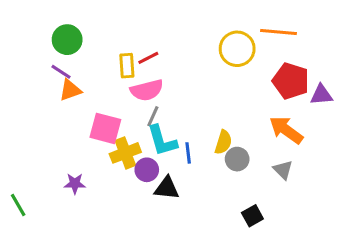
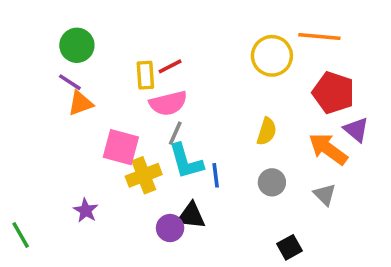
purple triangle: (321, 95) -> (356, 130), moved, turned 45
yellow semicircle: (223, 142) -> (267, 131), moved
purple circle: (147, 170) -> (170, 228), moved
purple star: (75, 184) -> (86, 210), turned 30

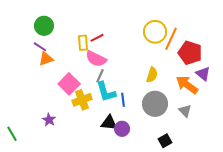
orange line: (319, 36) -> (171, 39), moved, turned -70
pink semicircle: (168, 103) -> (96, 59), turned 40
pink square: (121, 147) -> (69, 84), turned 30
gray circle: (272, 182) -> (155, 104), size x1.6
purple circle: (170, 228) -> (122, 129), moved

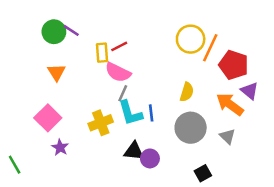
purple line: (40, 47) -> (71, 30), moved
orange triangle: (46, 59) -> (56, 72), turned -42
pink square: (69, 84) -> (48, 118), moved
blue line: (123, 100) -> (151, 113), moved

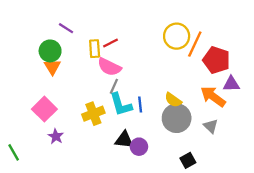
green circle: (54, 32) -> (50, 51), moved
purple triangle: (250, 91) -> (231, 84), turned -42
yellow semicircle: (187, 92) -> (173, 100), moved, turned 108

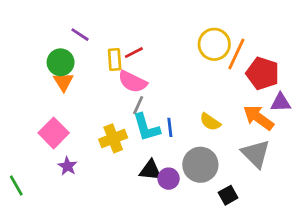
gray circle: (177, 118) -> (200, 165), moved
gray triangle: (211, 126) -> (256, 154), size x1.6

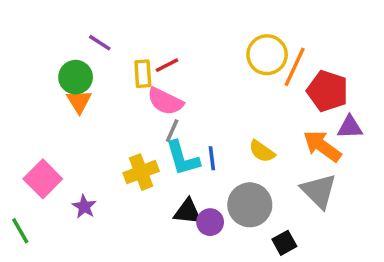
pink square: (54, 133) -> (43, 179), moved

